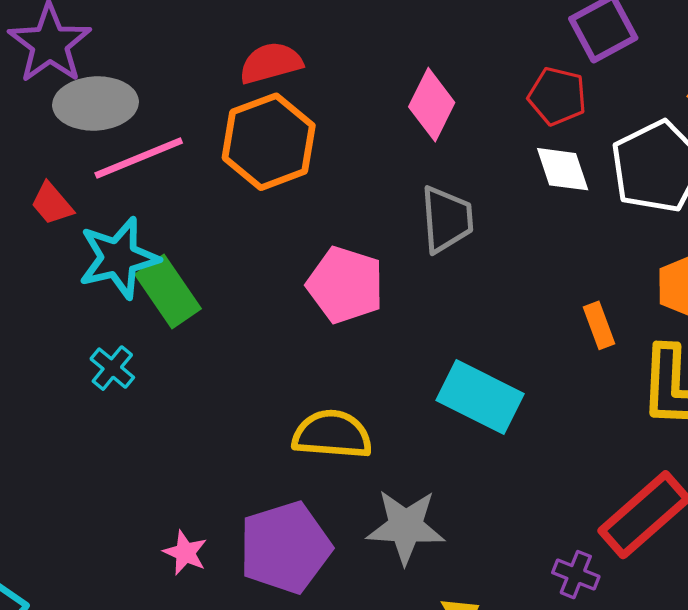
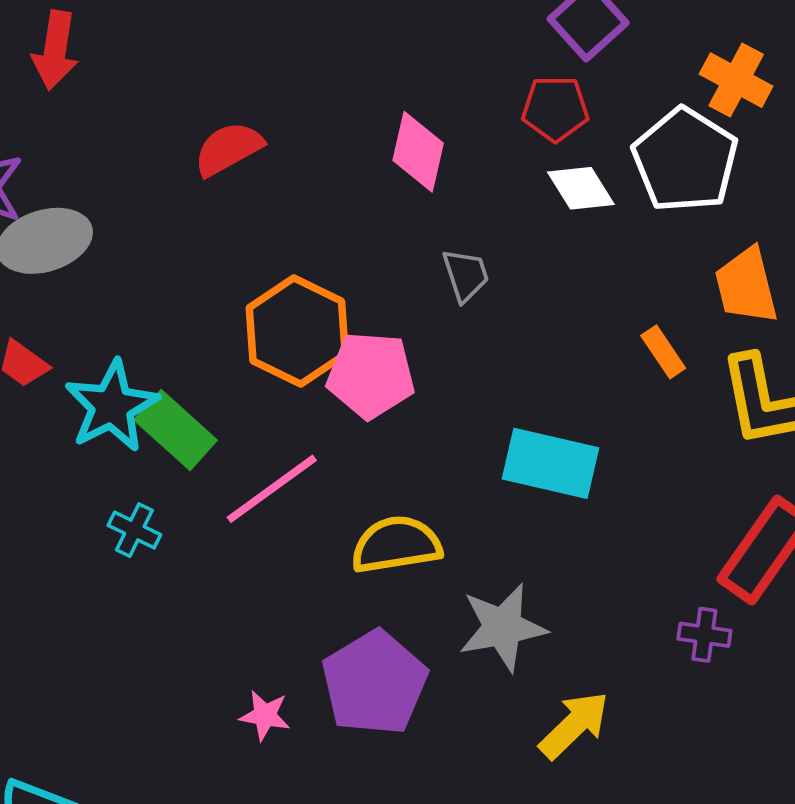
orange hexagon: (269, 142) -> (297, 331), moved
pink line: (139, 158) -> (272, 489), moved
gray trapezoid: (447, 219) -> (466, 275), size x0.7

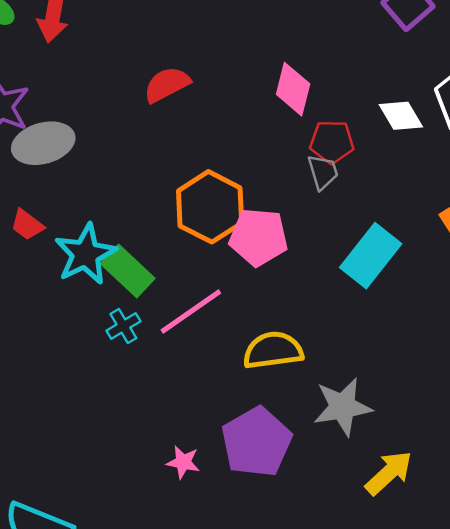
red pentagon: (555, 109) -> (332, 142), moved
cyan rectangle: (550, 463) -> (371, 256), moved, turned -66
cyan cross: (134, 530) -> (123, 326), moved, turned 32

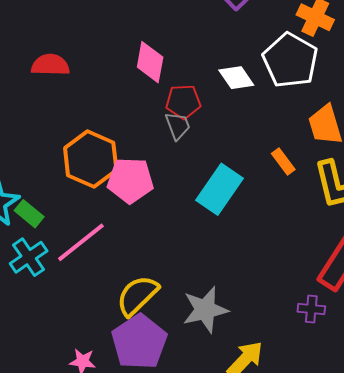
red semicircle: (167, 85) -> (50, 65), turned 33
green rectangle: (128, 271) -> (29, 214), size x0.7
cyan cross: (123, 326) -> (29, 257), size x1.4
yellow semicircle: (273, 350) -> (137, 296), moved, turned -33

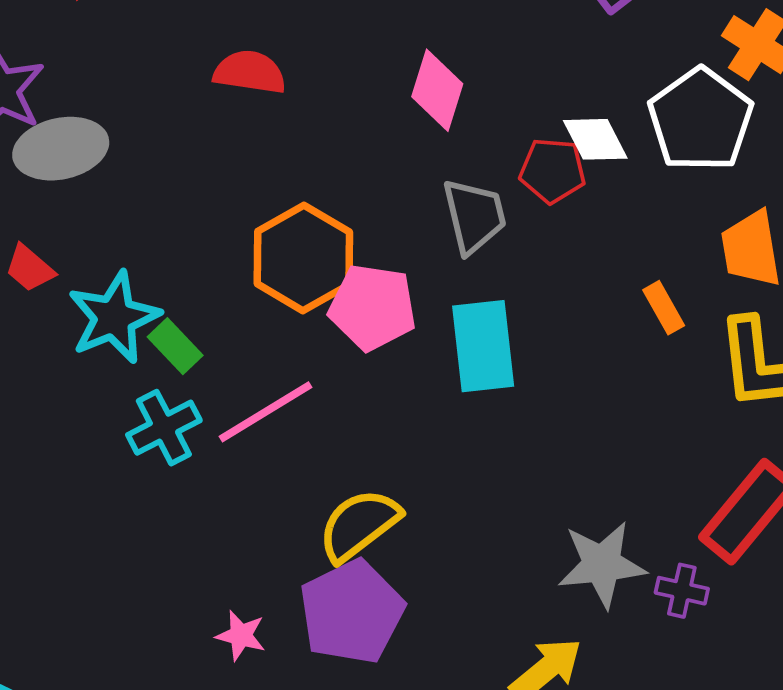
red pentagon: (183, 102) -> (553, 171), moved
gray trapezoid: (178, 126) -> (474, 216), size x1.4
cyan rectangle: (220, 189) -> (483, 346), moved, turned -48
gray star: (205, 310) -> (602, 564), moved

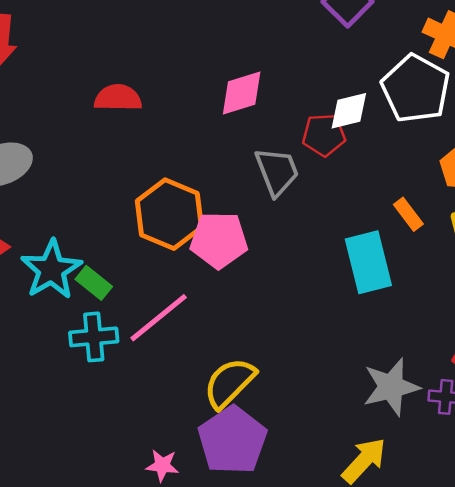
pink diamond: (437, 90) -> (242, 93), turned 63
white diamond: (595, 139) -> (349, 111), turned -69
cyan rectangle: (483, 346) -> (368, 262), moved
cyan cross: (164, 428) -> (94, 337), turned 30

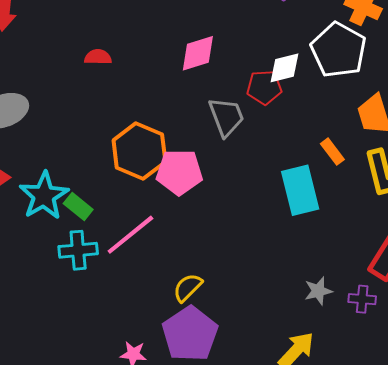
red semicircle: (118, 98) -> (98, 57), size x0.7
yellow semicircle: (229, 383) -> (188, 288), size x0.7
gray star: (391, 387) -> (318, 291), size x0.6

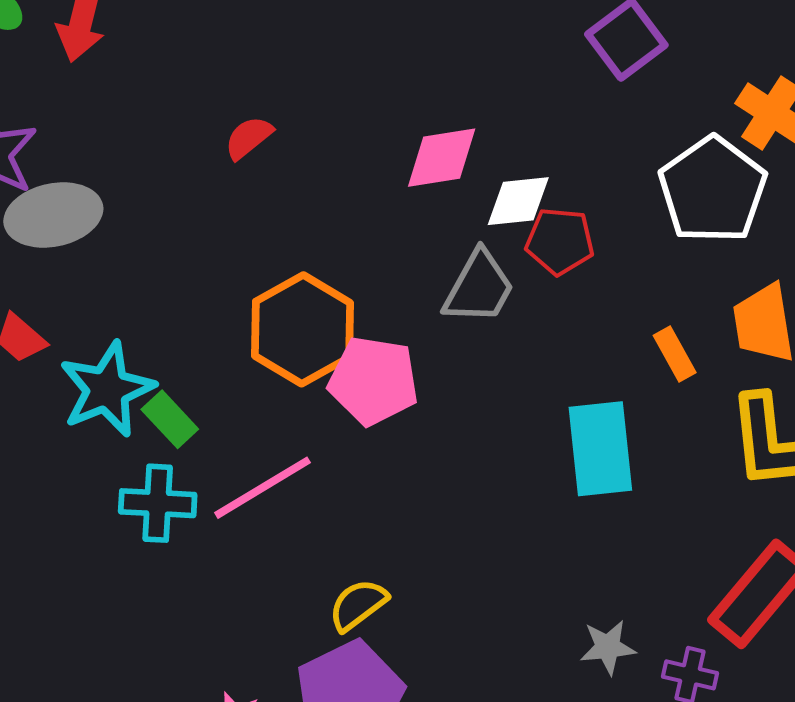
red semicircle: (98, 57) -> (249, 138), turned -48
white diamond: (285, 68) -> (518, 201), moved
gray trapezoid: (226, 117) -> (479, 287), turned 42
orange rectangle: (332, 152) -> (675, 354), moved

